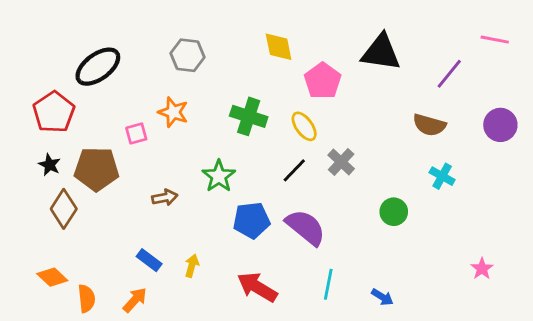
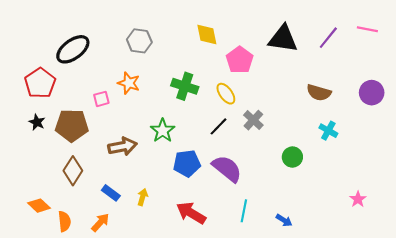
purple line: (449, 74) -> (328, 38), moved
brown arrow: (165, 197) -> (122, 146), size x1.5
brown diamond: (64, 209) -> (73, 171), moved

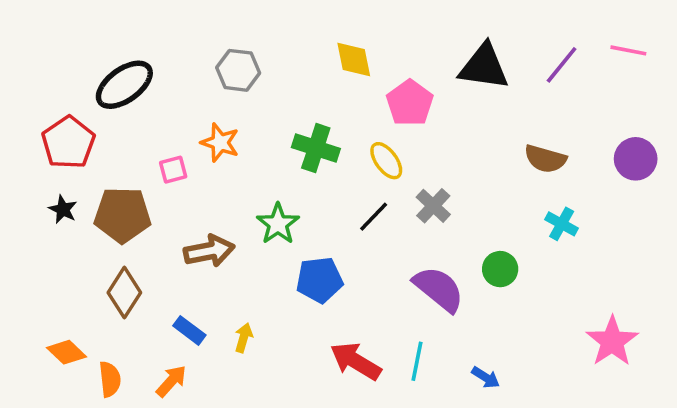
purple semicircle: (227, 169) -> (439, 289), moved
pink star: (358, 199) -> (612, 341), size x1.8
red arrow: (191, 213) -> (356, 361), moved

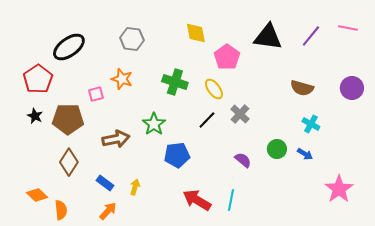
purple semicircle: (439, 289) -> (243, 160), size x0.6
blue arrow: (486, 377) -> (305, 154), moved
orange arrow: (171, 381) -> (108, 211), moved

